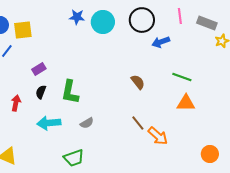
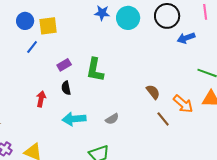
brown semicircle: (138, 82) -> (153, 92), moved
black semicircle: (41, 92) -> (66, 88), turned -32
green L-shape: (70, 92) -> (95, 70), moved
orange arrow: (158, 136) -> (183, 104), moved

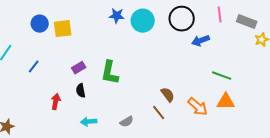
blue line: (32, 47) -> (34, 67), moved
cyan arrow: (74, 119) -> (89, 122), size x0.7
brown line: (163, 119) -> (159, 113), moved

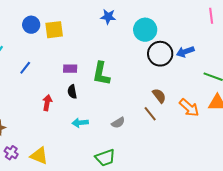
black circle: (182, 19) -> (160, 54), moved
cyan circle: (143, 21) -> (145, 30), moved
blue arrow: (201, 41) -> (185, 52), moved
purple rectangle: (79, 68) -> (70, 69), turned 32

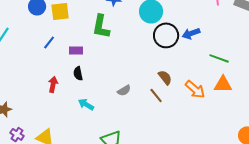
blue line: (25, 68) -> (49, 42), moved
green L-shape: (101, 74) -> (101, 26), moved
cyan arrow: (80, 123) -> (86, 104), turned 35
gray semicircle: (118, 123) -> (124, 90), moved

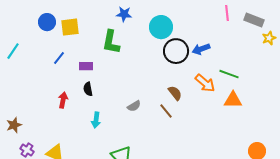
orange arrow: (195, 89) -> (205, 83), moved
cyan arrow: (86, 104) -> (96, 120), turned -112

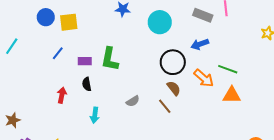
gray rectangle: (254, 20) -> (203, 15), moved
green L-shape: (111, 42) -> (110, 59), moved
black circle: (176, 51) -> (173, 62), moved

